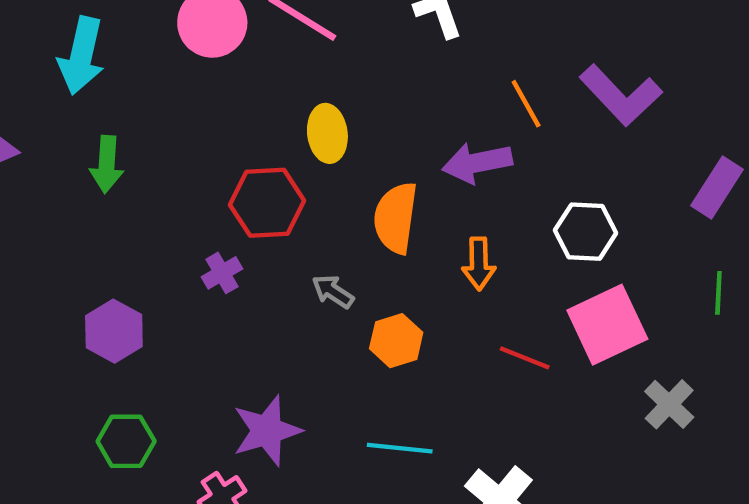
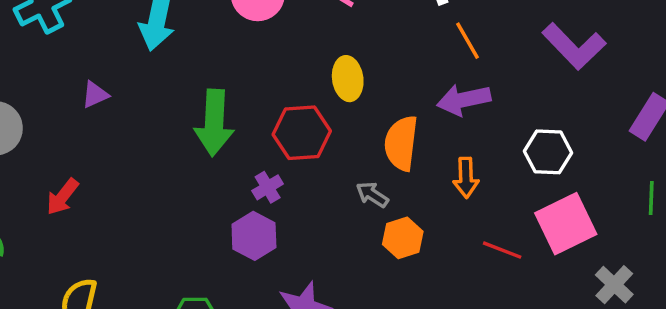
orange line: (526, 104) -> (468, 41), moved
green arrow: (107, 164) -> (214, 123), moved, size x1.5
gray arrow: (333, 291) -> (372, 195), moved
purple hexagon: (114, 331) -> (254, 236), moved

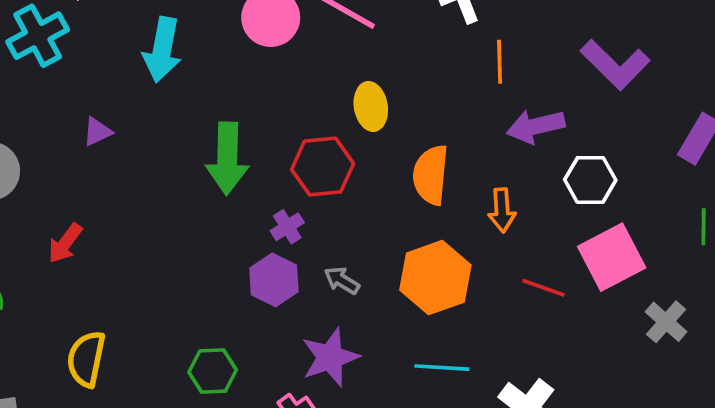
orange line: (468, 41) -> (500, 62), turned 30
purple arrow: (464, 100) -> (536, 126), moved
gray arrow: (372, 195) -> (342, 280), moved
orange hexagon: (403, 238) -> (435, 278), size x1.6

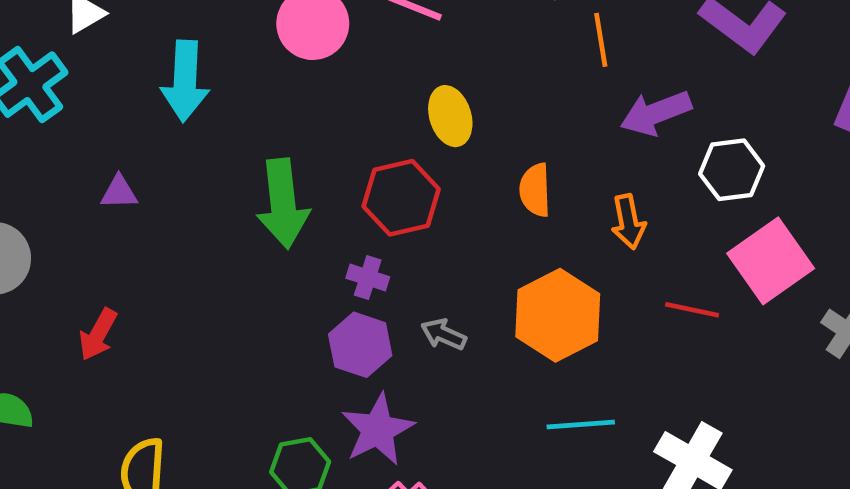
purple triangle: (97, 132) -> (119, 192), turned 32
orange semicircle: (431, 175) -> (535, 190), size x0.7
purple cross: (287, 227) -> (368, 278), turned -32
purple star: (330, 357) -> (378, 430), moved

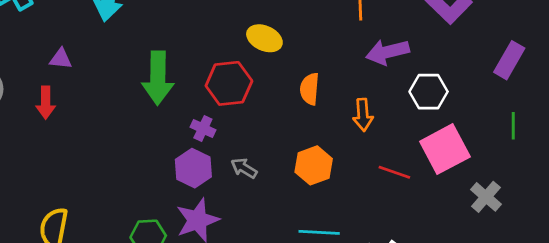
yellow ellipse: (450, 116) -> (264, 38), turned -56
orange hexagon: (558, 315) -> (314, 165), size x0.7
red arrow: (98, 334) -> (46, 103), moved, turned -36

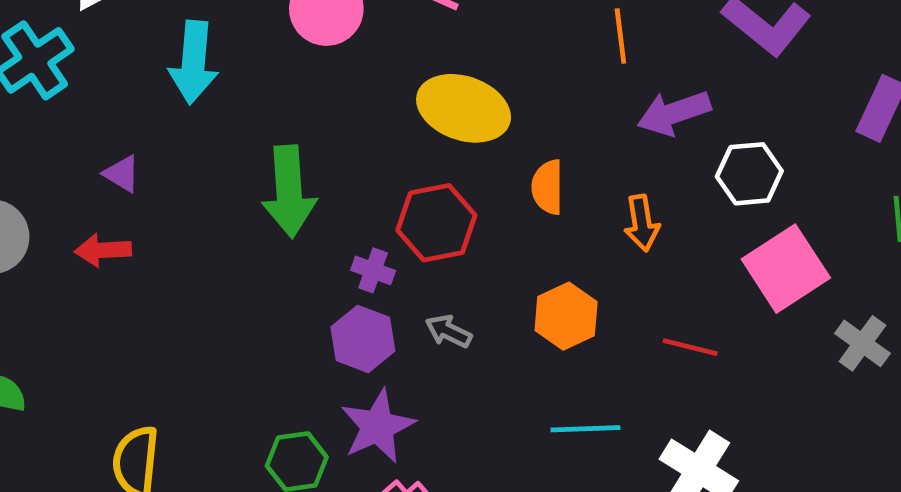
yellow ellipse: (264, 38) -> (464, 108), size x1.5
purple triangle: (61, 59) -> (122, 174), turned 30
red hexagon: (229, 83) -> (436, 223), moved
red arrow: (46, 103) -> (103, 250), turned 92
red line: (394, 172) -> (690, 347), moved

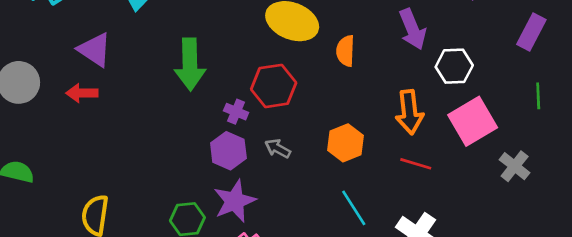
purple arrow: (674, 113) -> (413, 29), turned -96
purple triangle: (122, 174) -> (95, 50), size x1.6
orange semicircle: (548, 187) -> (345, 51), moved
orange arrow: (642, 223) -> (409, 112), moved, size x1.4
cyan line: (585, 429) -> (354, 208), turned 57

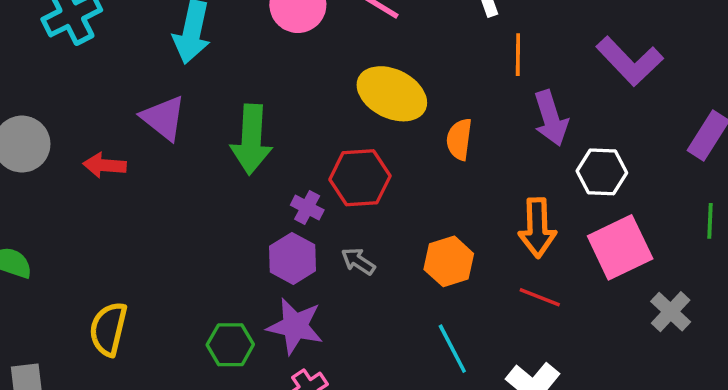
purple triangle: (95, 50) -> (163, 118), moved
purple star: (235, 201) -> (295, 326), turned 30

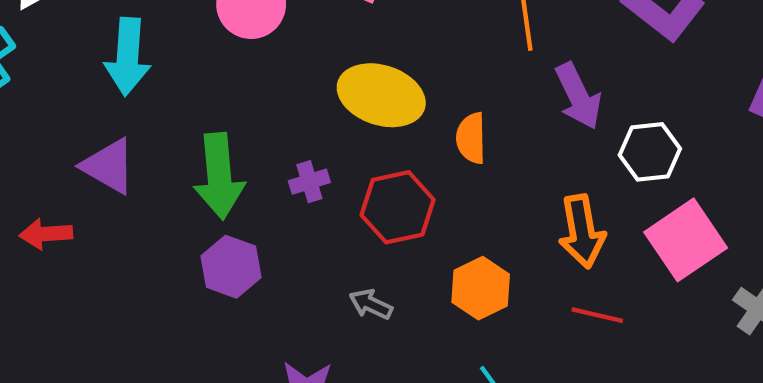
red hexagon: (360, 178) -> (398, 207), moved
purple cross: (307, 208) -> (309, 182), moved, turned -36
purple hexagon: (293, 258) -> (231, 267), moved

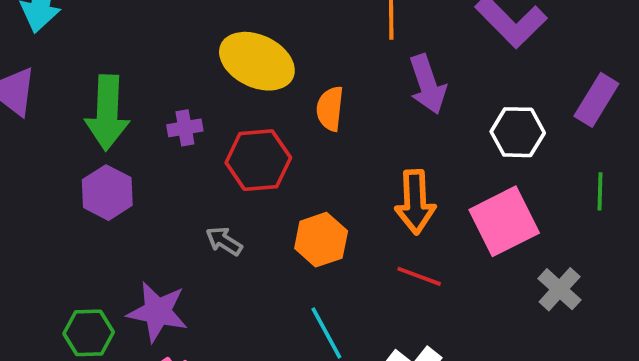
white hexagon: (650, 152) -> (518, 132), moved

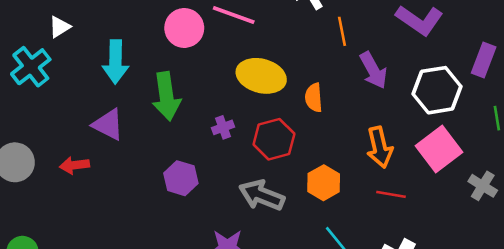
green arrow: (107, 113) -> (166, 96), moved
white hexagon: (518, 132) -> (437, 90), size x1.4
gray arrow: (224, 241) -> (262, 195), size x1.8

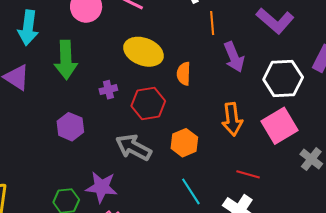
red line: (391, 194) -> (248, 174), moved

